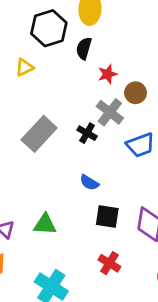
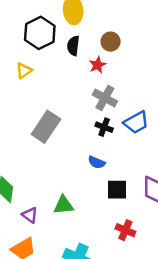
brown circle: (136, 93) -> (111, 42), moved
black cross: (87, 133) -> (104, 127), moved

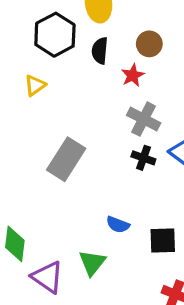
blue semicircle: (97, 162) -> (118, 225), moved
green triangle: (64, 205) -> (92, 263), turned -45
purple triangle: (30, 215) -> (48, 277), size x1.5

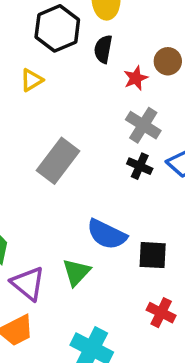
brown circle: (149, 44) -> (168, 61), moved
blue semicircle: (118, 225) -> (107, 234), size x1.6

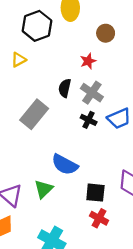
black semicircle: (103, 49) -> (65, 88), moved
brown circle: (168, 61) -> (106, 33), moved
black square: (153, 255) -> (95, 193), moved

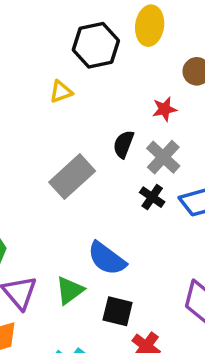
black square: (95, 193) -> (118, 311), moved

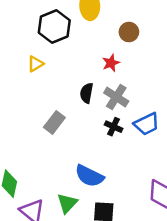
gray rectangle: (72, 177) -> (54, 122), size x0.7

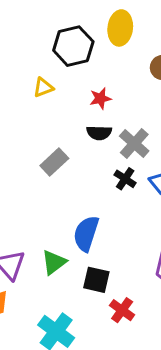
red star: (111, 63) -> (100, 98), moved
black semicircle: (87, 93) -> (99, 133), turned -108
blue semicircle: (89, 176) -> (86, 234), turned 72

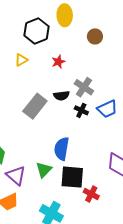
black semicircle: (99, 133) -> (61, 96), moved
gray rectangle: (54, 162) -> (35, 106), size x1.4
black square: (96, 280) -> (72, 177), size x1.4

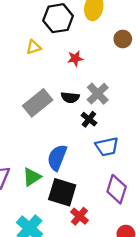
blue trapezoid: (107, 109) -> (107, 147), moved

